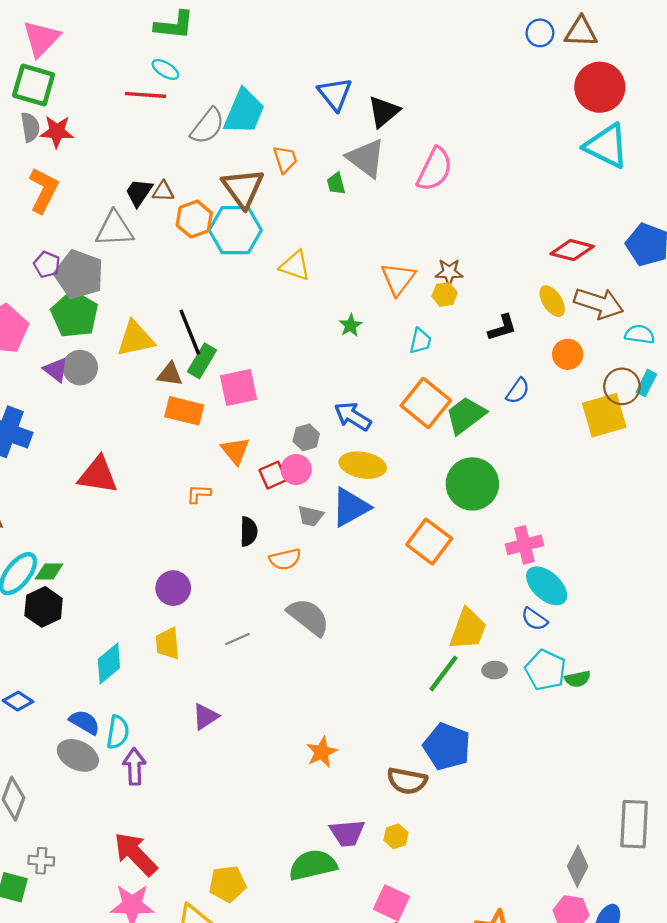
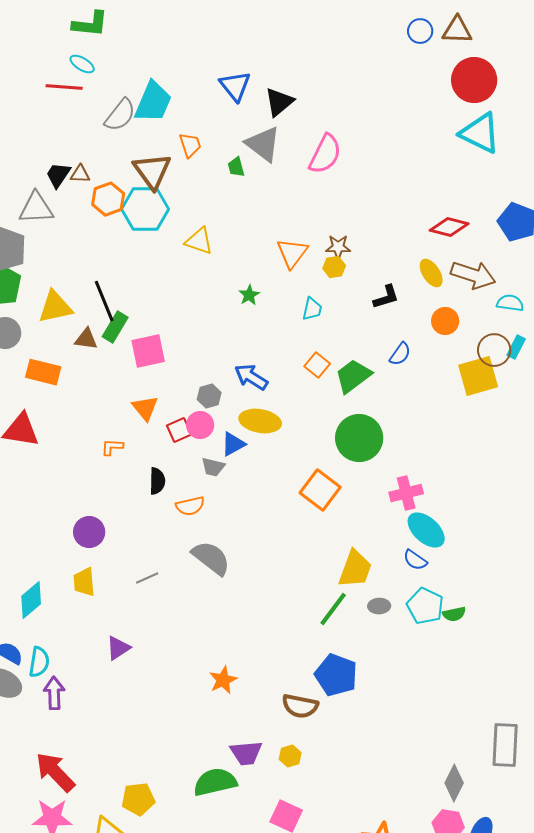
orange square: (426, 403) -> (317, 365), size x0.6
orange rectangle: (184, 411) -> (43, 372), moved
blue triangle: (350, 507) -> (233, 444), moved, size x0.7

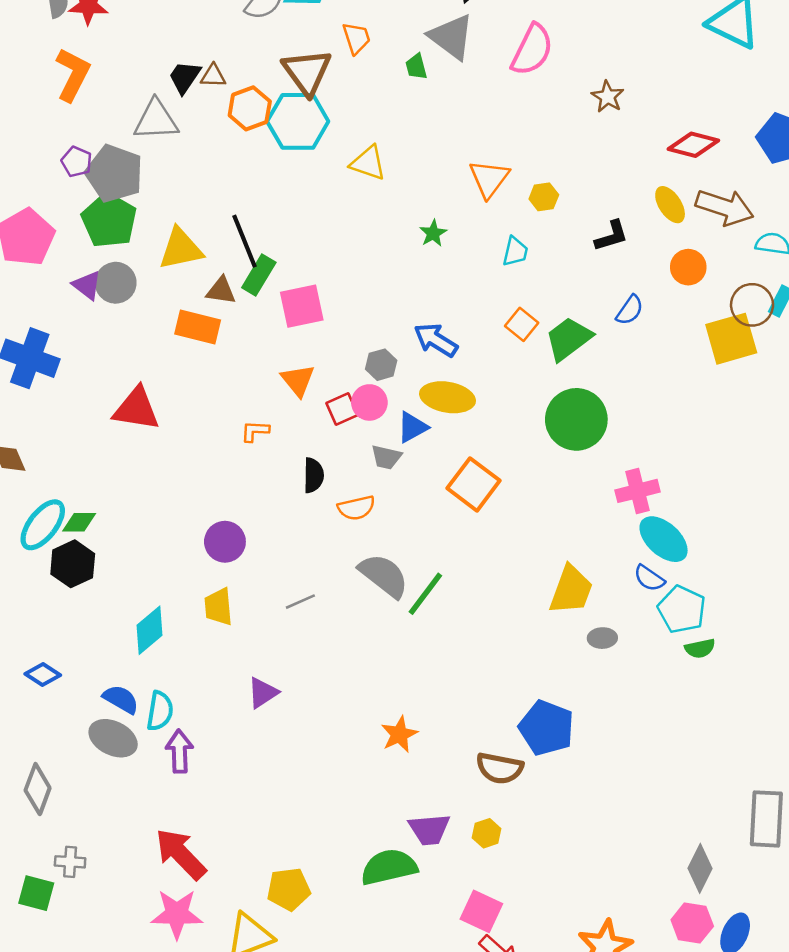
brown star: (338, 247) -> (608, 97), moved, turned 30
orange rectangle: (43, 372) -> (198, 327), moved
orange square: (320, 490) -> (474, 484), moved
cyan pentagon: (425, 606) -> (682, 609), moved
green line: (333, 609) -> (425, 594), moved

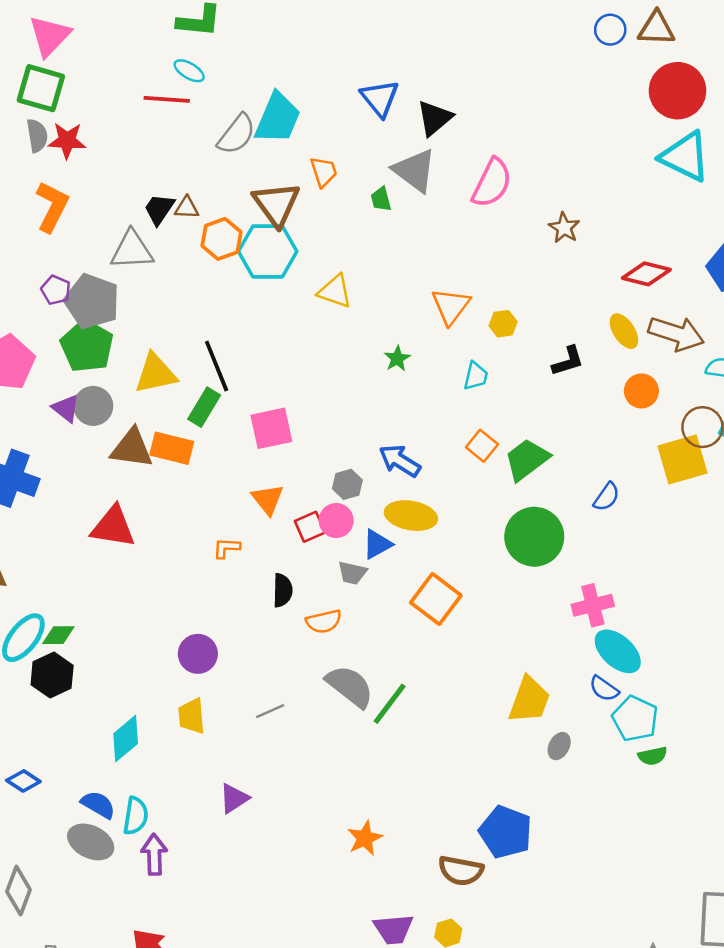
green rectangle: (259, 275) -> (204, 407), moved
brown triangle: (221, 291) -> (132, 448), moved, size x1.5
blue semicircle: (630, 310) -> (607, 497), moved
gray ellipse: (602, 638) -> (559, 746), turned -60

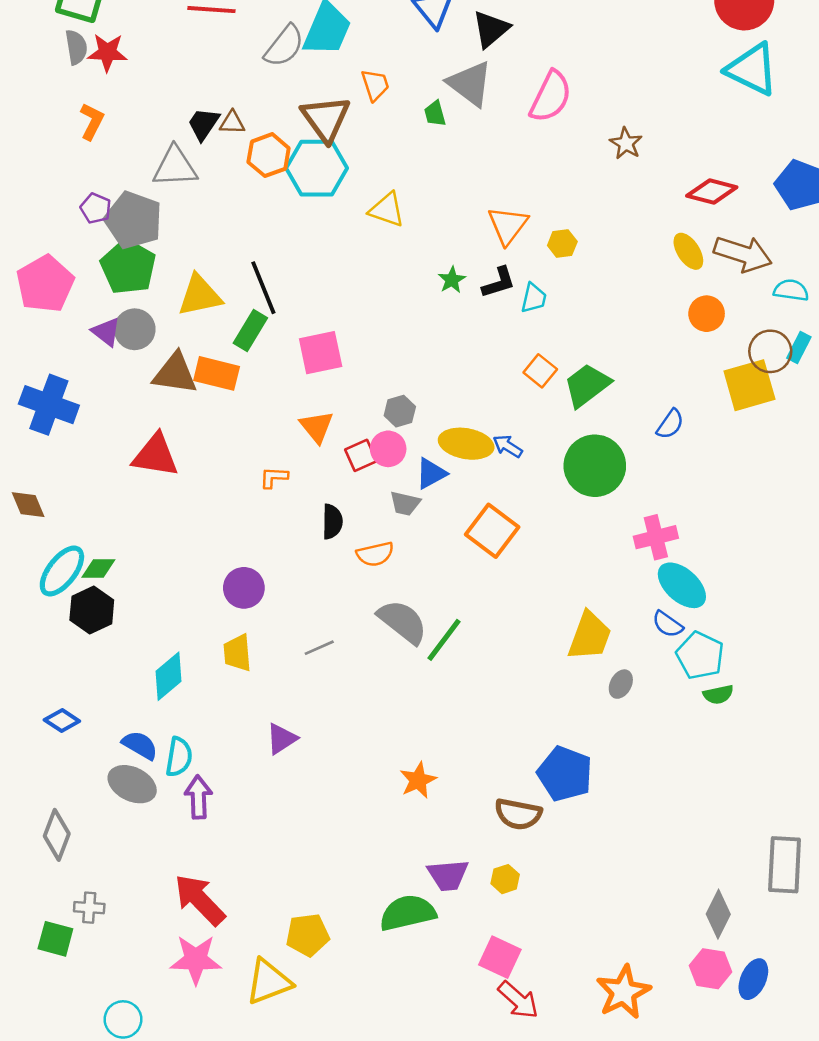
orange L-shape: (52, 207) -> (92, 121), size x0.7
black L-shape: (568, 361) -> (499, 282), moved
blue arrow: (400, 461) -> (508, 446), moved, size x0.7

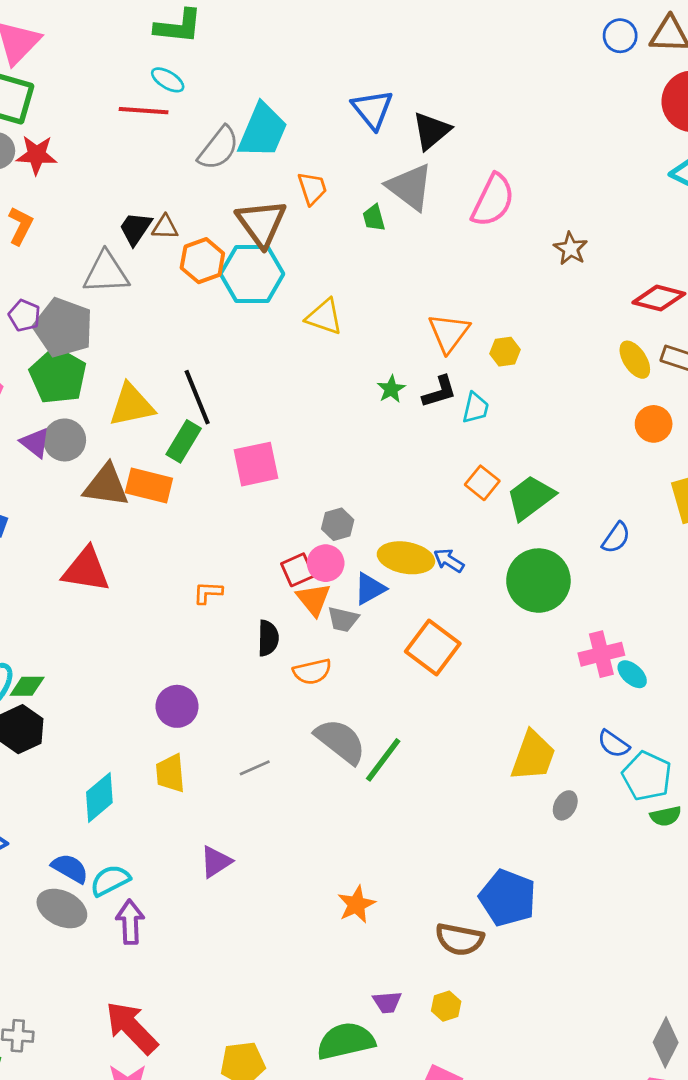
orange triangle: (317, 427) -> (314, 599), moved
cyan ellipse: (682, 585) -> (632, 674), moved, size x0.6
cyan semicircle: (179, 757) -> (110, 880), turned -126
purple trapezoid: (448, 875) -> (387, 1002), size x0.7

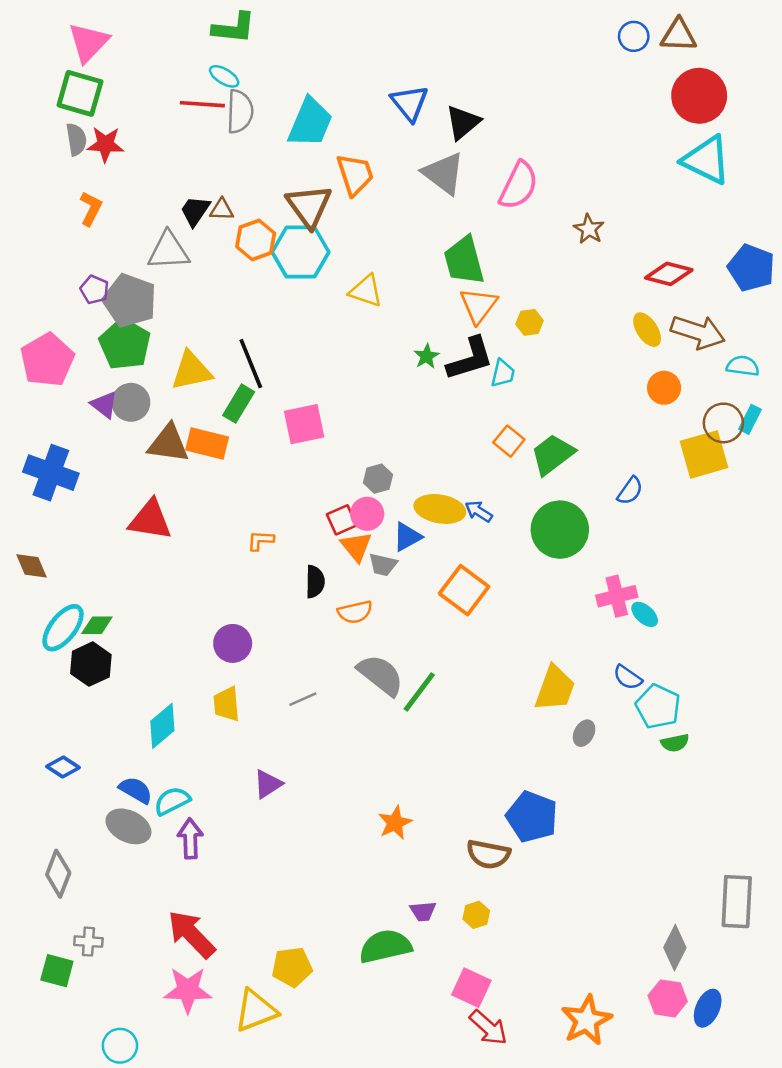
gray semicircle: (219, 148) -> (240, 112), moved, turned -36
orange trapezoid: (312, 188) -> (355, 175), size x1.4
green trapezoid: (374, 218) -> (464, 261), moved, size x2.0
black L-shape: (439, 392) -> (470, 359), size x1.5

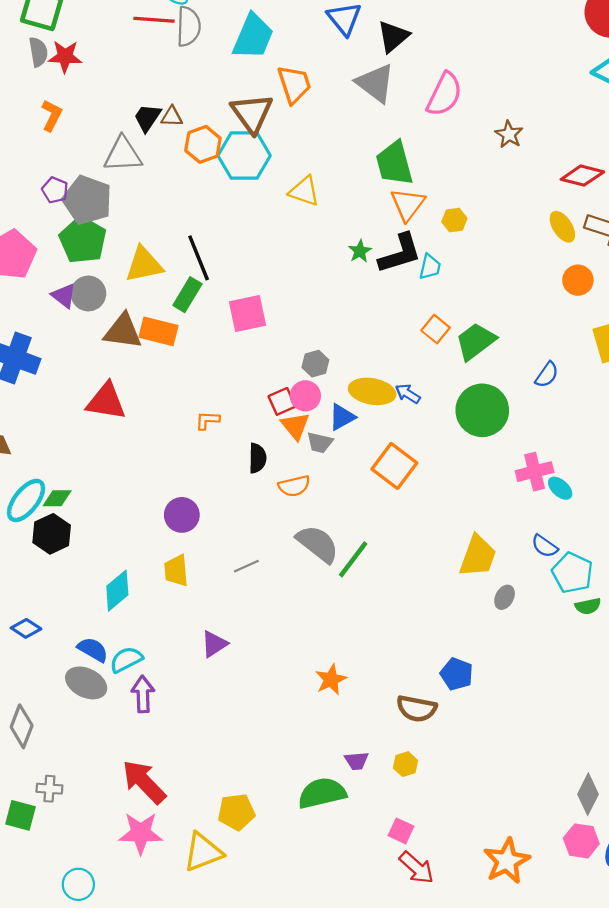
blue pentagon: (532, 817) -> (457, 674), size x0.7
pink square: (471, 988) -> (401, 831), size x0.7

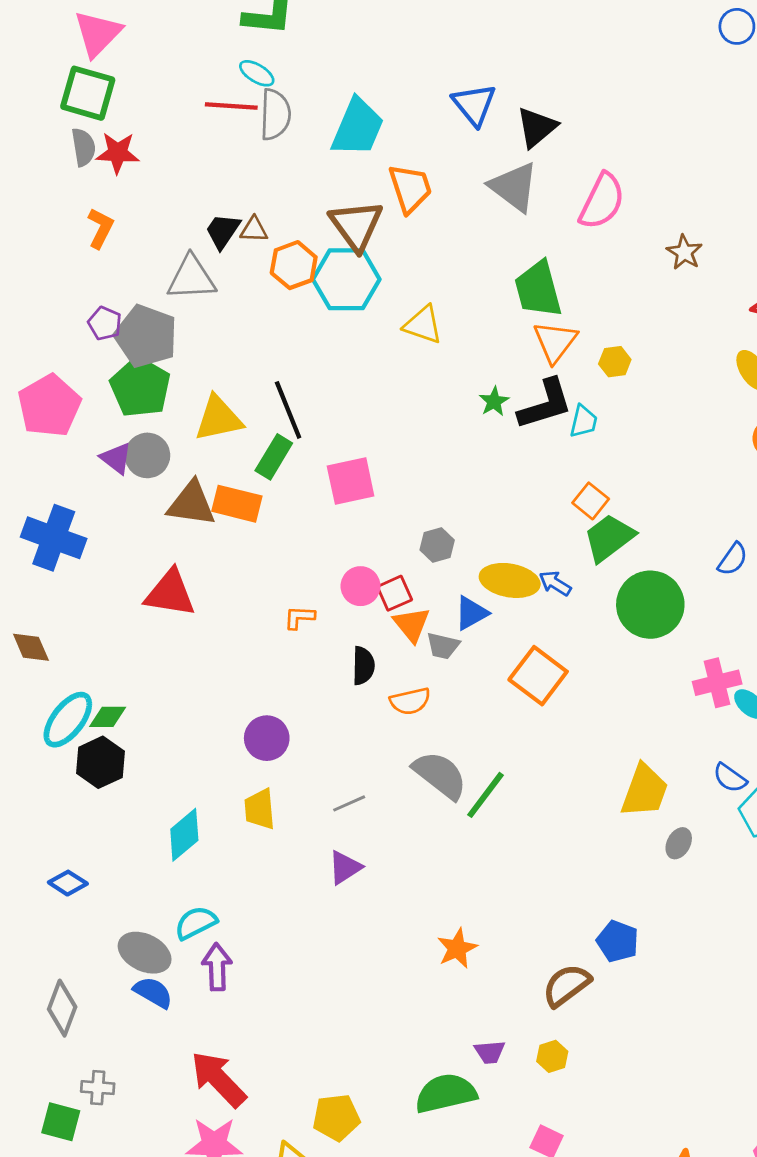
green trapezoid: (476, 341) -> (609, 538), moved
pink circle: (305, 396) -> (360, 586), moved
purple triangle: (214, 644) -> (345, 867), moved
blue semicircle: (93, 650) -> (153, 992), moved
brown semicircle: (417, 709) -> (566, 985), turned 132

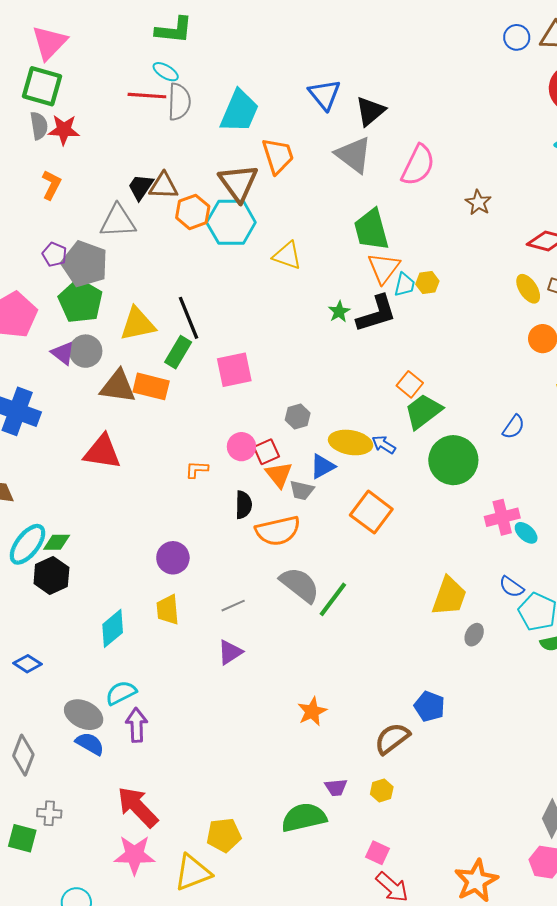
brown triangle: (254, 230) -> (164, 186), size x1.4
cyan trapezoid: (584, 421) -> (405, 285), moved
orange semicircle: (410, 701) -> (278, 531), size x1.5

